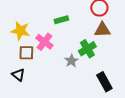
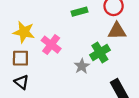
green rectangle: (61, 20) -> (79, 12), moved
brown square: (26, 53) -> (20, 58), moved

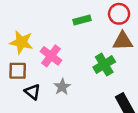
gray star: (82, 66) -> (62, 87), moved
black triangle: (22, 82) -> (32, 92), moved

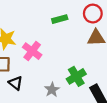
green cross: (104, 65) -> (76, 76), moved
gray star: (62, 87) -> (52, 90), moved

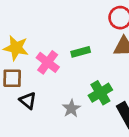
green rectangle: (60, 19) -> (81, 52), moved

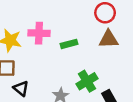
pink cross: (48, 62) -> (39, 33), moved, turned -35

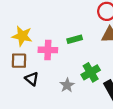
pink cross: (39, 33) -> (48, 50), moved

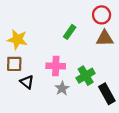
green rectangle: (75, 39) -> (70, 32), moved, turned -40
pink cross: (48, 50) -> (56, 66), moved

